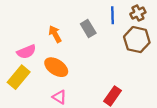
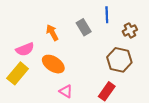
brown cross: (138, 13) -> (130, 30), moved
brown hexagon: (137, 40) -> (119, 60), moved
pink triangle: (59, 97) -> (66, 91), moved

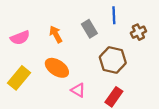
pink semicircle: (25, 49) -> (20, 38), moved
brown hexagon: (119, 60) -> (113, 60), moved
pink triangle: (66, 91) -> (78, 90), moved

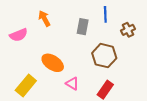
gray rectangle: (89, 29) -> (83, 27), turned 42
orange arrow: (56, 34) -> (44, 18), moved
yellow rectangle: (19, 78) -> (26, 86), moved

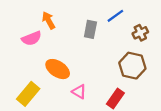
blue line: (105, 14) -> (115, 16), turned 56
pink semicircle: (19, 35) -> (32, 38), moved
brown hexagon: (104, 56) -> (132, 66), moved

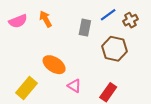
brown cross: (140, 33) -> (130, 20), moved
pink semicircle: (32, 38) -> (18, 21), moved
brown hexagon: (132, 66) -> (115, 49), moved

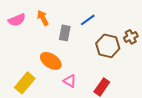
blue line: (108, 15) -> (88, 20), moved
brown cross: (130, 20) -> (131, 37), moved
gray rectangle: (85, 28) -> (65, 33), moved

